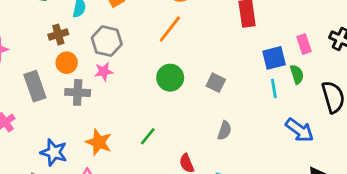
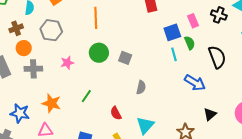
orange line: (170, 29) -> (96, 18), turned -35
pink star: (104, 72) -> (67, 63), moved
gray square: (216, 83) -> (125, 58), moved

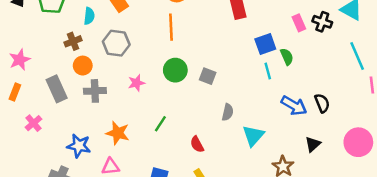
pink rectangle: (193, 21) -> (299, 23), moved
black semicircle: (217, 57) -> (322, 103), moved, size x0.7
cyan triangle: (145, 125) -> (253, 136), moved

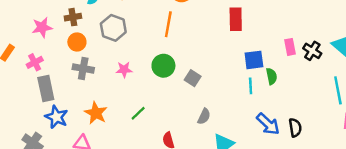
pink star: (20, 60) -> (42, 27), moved
gray rectangle: (57, 89) -> (46, 88), moved
pink cross: (33, 123) -> (35, 62), moved

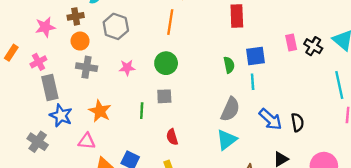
green semicircle: (272, 76) -> (229, 65), moved
gray square: (193, 78) -> (164, 96), moved, turned -35
green line: (138, 113) -> (142, 111), turned -42
gray semicircle: (204, 116) -> (230, 109), moved, size x1.5

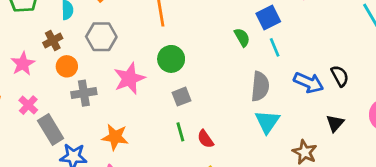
pink star: (127, 68) -> (129, 78), size x1.6
green line: (142, 111) -> (180, 132), moved

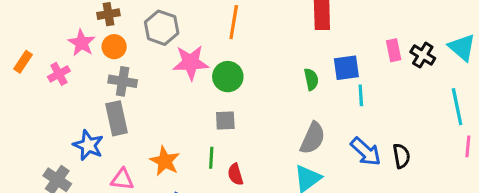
cyan line: (275, 47) -> (361, 95), moved
pink star: (23, 64) -> (82, 43), moved, turned -30
pink star: (129, 78) -> (191, 63), moved
gray rectangle: (51, 129) -> (116, 118), moved
orange star: (115, 137) -> (165, 161), moved

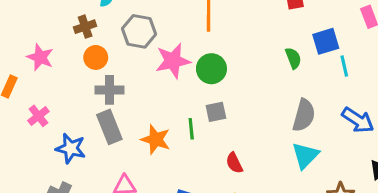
pink star: (82, 43) -> (40, 57), moved
pink cross: (59, 74) -> (38, 116), moved
blue star: (88, 145) -> (71, 148), moved
green line: (211, 158) -> (191, 129), moved
orange star: (165, 161) -> (156, 139), moved

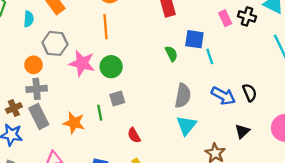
brown cross: (85, 27) -> (14, 108), moved
blue square: (326, 41) -> (194, 39), turned 30
orange circle: (96, 57) -> (33, 65), moved
pink star: (173, 61) -> (82, 63), turned 30

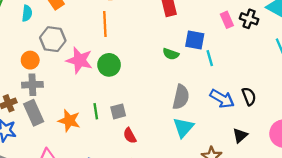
green semicircle: (171, 54) -> (171, 54), turned 133
gray square: (117, 99) -> (118, 111), moved

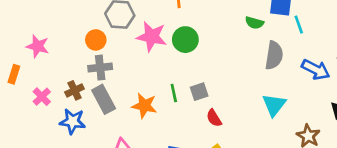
gray semicircle: (181, 97) -> (274, 55), moved

